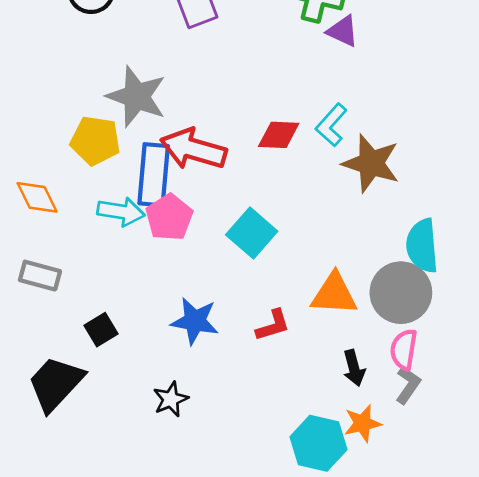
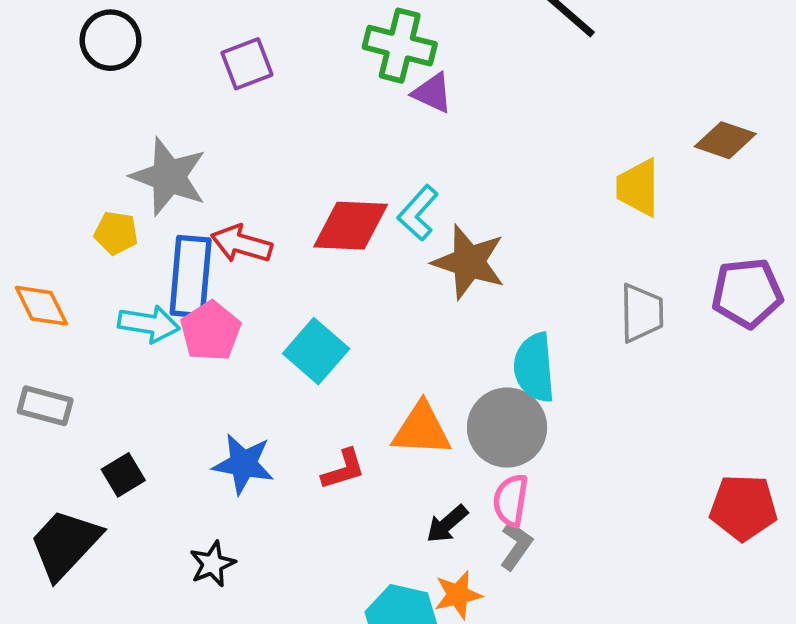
red diamond: (279, 135) -> (351, 226), size x1.4
yellow pentagon: (95, 141) -> (116, 233), size x0.7
red arrow: (193, 149) -> (241, 244), size x0.7
black arrow: (354, 368) -> (447, 524), turned 64

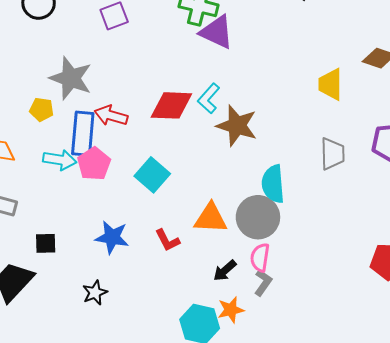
purple triangle: (432, 93) -> (217, 32), size x1.5
red L-shape: (343, 469) -> (167, 240), turned 80
black square: (123, 475) -> (46, 243), turned 30

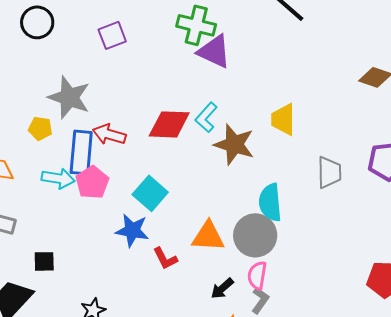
yellow trapezoid: (330, 84) -> (283, 119), moved
blue star: (112, 237) -> (132, 230), moved

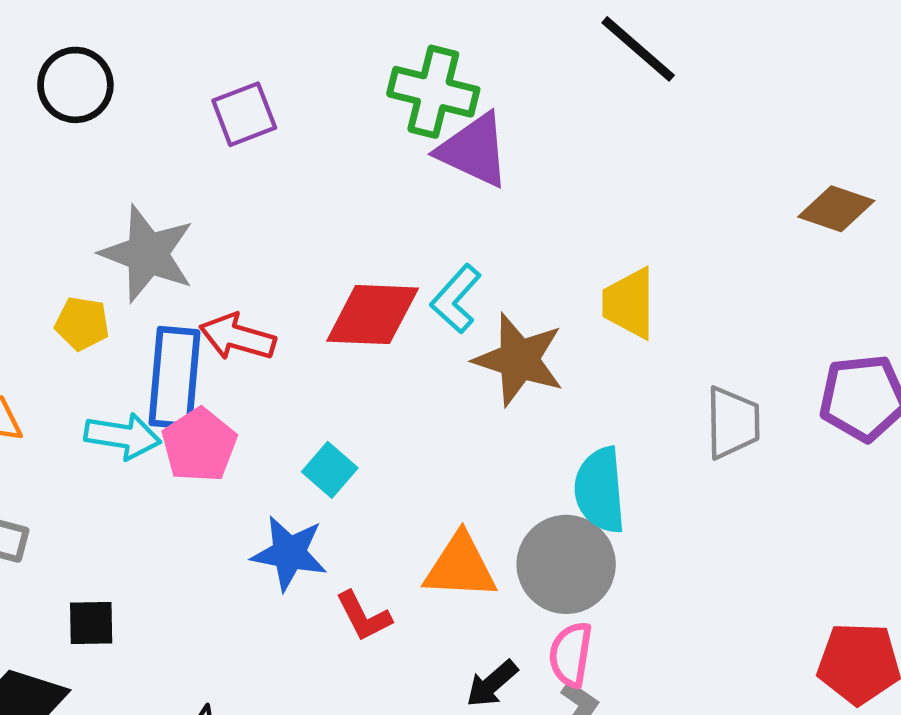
cyan square: (150, 193) -> (330, 470), size x0.7

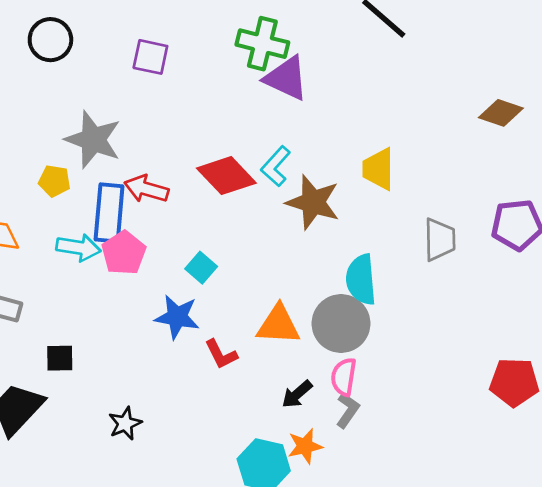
purple square: (244, 114) -> (150, 57), turned 33
red diamond: (373, 315) -> (226, 176), turned 44

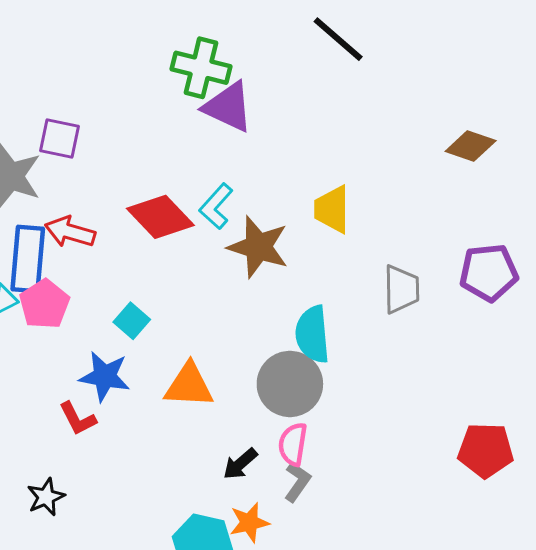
purple square: (150, 57) -> (59, 139), moved
orange triangle: (278, 325) -> (189, 385), moved
red L-shape: (221, 354) -> (78, 419), moved

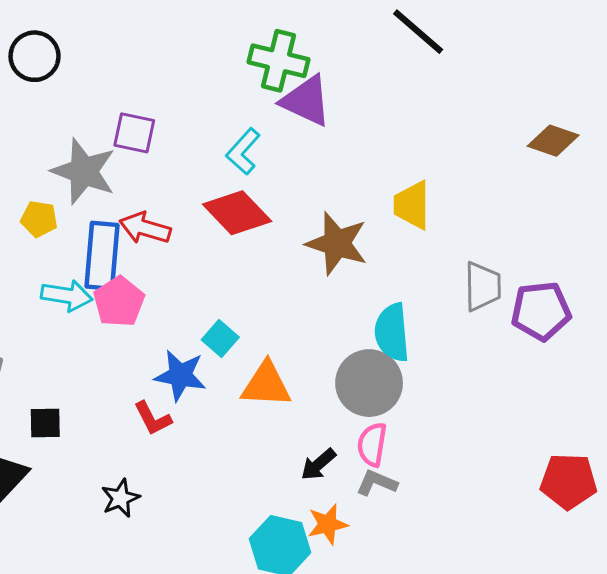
cyan L-shape: (216, 206) -> (243, 151), moved
purple pentagon: (489, 273) -> (541, 311), moved
cyan square: (132, 321) -> (220, 339), moved
red pentagon: (486, 450) -> (569, 481), moved
gray L-shape: (297, 482) -> (377, 483), turned -102

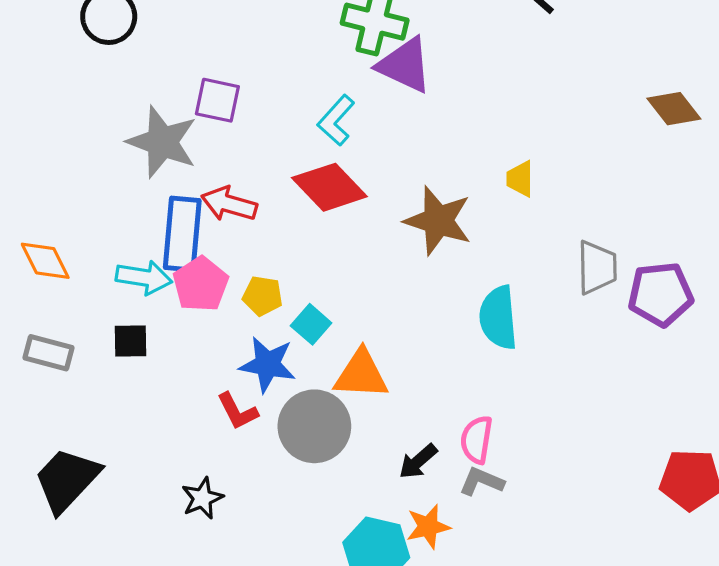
brown diamond: (553, 141) -> (674, 109), turned 33
yellow trapezoid: (412, 205) -> (520, 179), size x0.7
yellow pentagon: (39, 219) -> (263, 296), moved
gray circle: (369, 383) -> (314, 426), moved
black square: (45, 423) -> (130, 341), moved

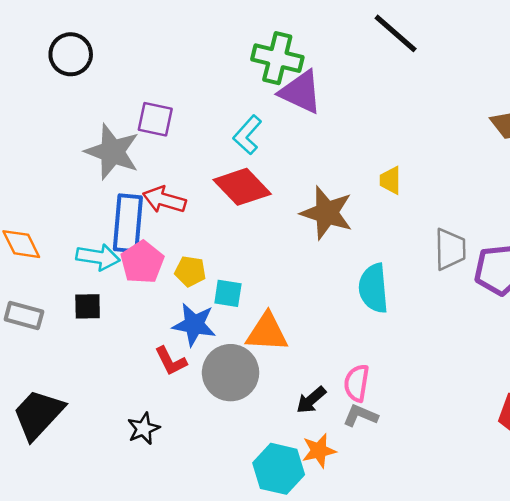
cyan square: (311, 324) -> (228, 293), turned -32

